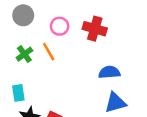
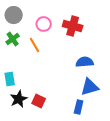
green cross: (24, 54) -> (13, 39), moved

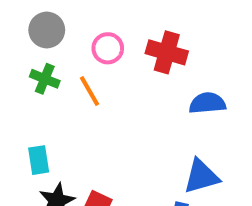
green cross: (13, 39) -> (45, 79), turned -32
blue semicircle: (85, 62) -> (207, 103), moved

